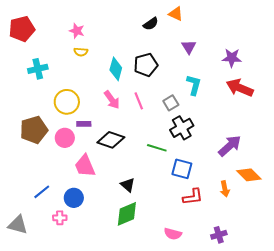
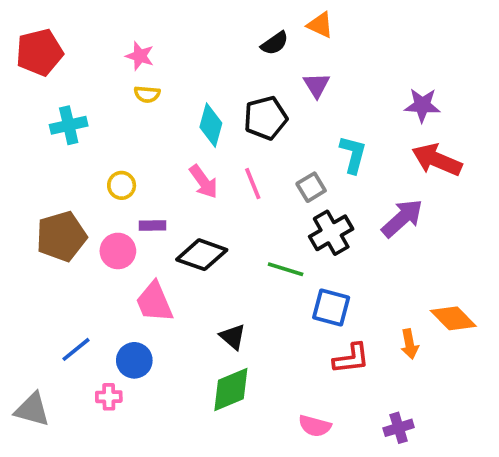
purple triangle: (189, 47) -> (317, 85), moved
yellow circle: (67, 102) -> (122, 185), size x0.6
purple arrow: (230, 146) -> (402, 218), moved

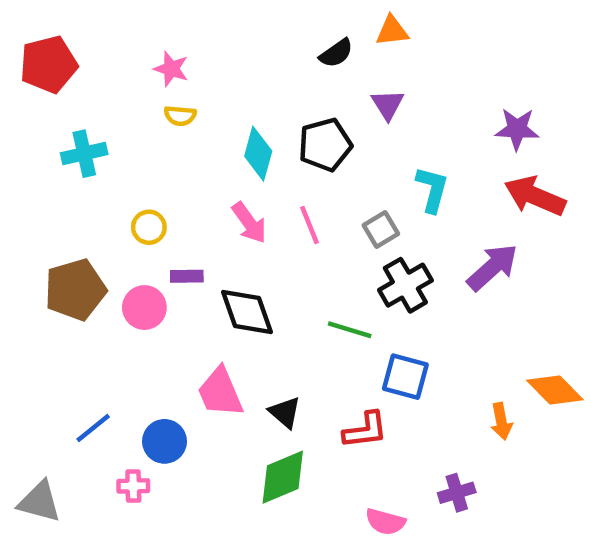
orange triangle: (320, 25) -> (392, 31), turned -32
black diamond: (202, 255) -> (247, 312), turned 51
pink trapezoid: (154, 302) -> (220, 392), moved
red L-shape: (351, 359) -> (365, 430), moved
purple cross: (399, 428) -> (457, 493), moved

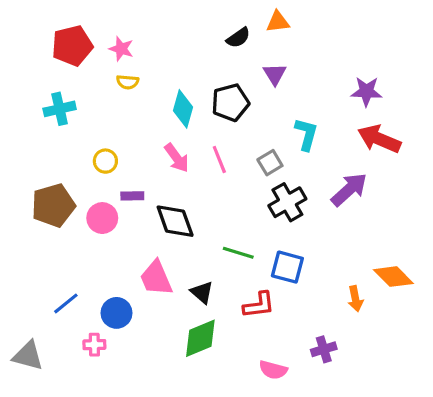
red pentagon: (48, 64) -> (72, 46), moved
green line: (350, 330) -> (238, 253), moved

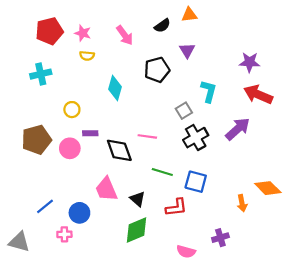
cyan diamond: (183, 109) -> (115, 88), moved
pink arrow: (177, 158) -> (125, 35), moved
pink line: (219, 159) -> (147, 136), moved, turned -60

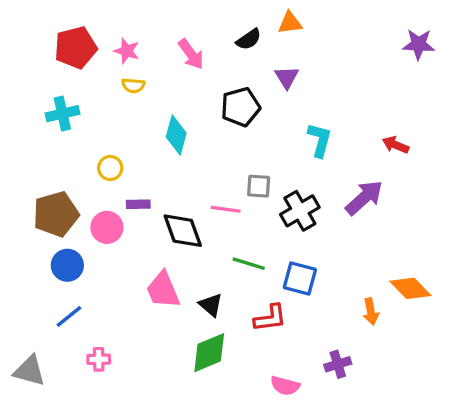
purple star: (250, 62) -> (419, 44), moved
red arrow: (258, 94) -> (396, 145), size x0.6
gray square: (184, 111) -> (259, 186), moved, turned 35
blue circle: (79, 213) -> (67, 265), moved

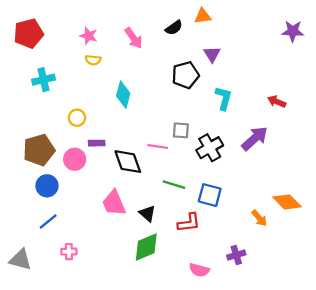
red pentagon: (76, 48) -> (29, 33), moved
purple triangle: (287, 77) -> (212, 54), moved
black pentagon: (240, 107) -> (185, 75), moved
orange arrow: (371, 311) -> (259, 218), turned -30

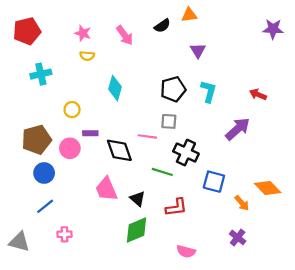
black pentagon: (185, 75) -> (173, 89), moved
black cross: (210, 148) -> (186, 153), moved, turned -35
blue square: (210, 195) -> (214, 182), moved
purple cross: (236, 255) -> (238, 237), moved, turned -35

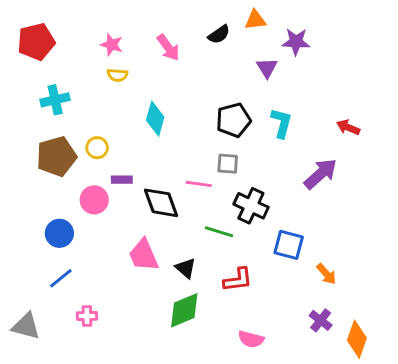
purple star: (273, 29) -> (296, 42), moved
brown pentagon: (37, 140) -> (56, 156), moved
orange diamond: (268, 188) -> (357, 339), moved, turned 64

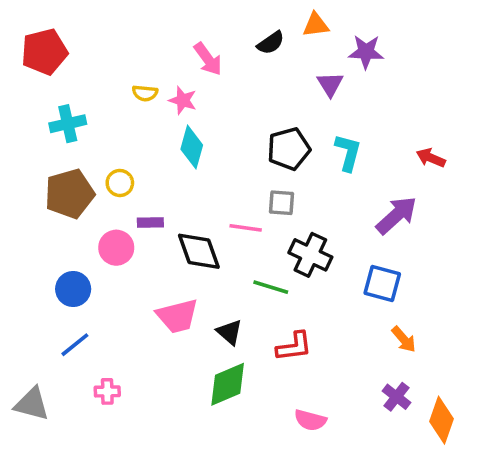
pink star: (112, 45) -> (183, 100), moved
blue square: (289, 245) -> (382, 284), moved
pink trapezoid: (144, 255) -> (177, 316), turned -81

